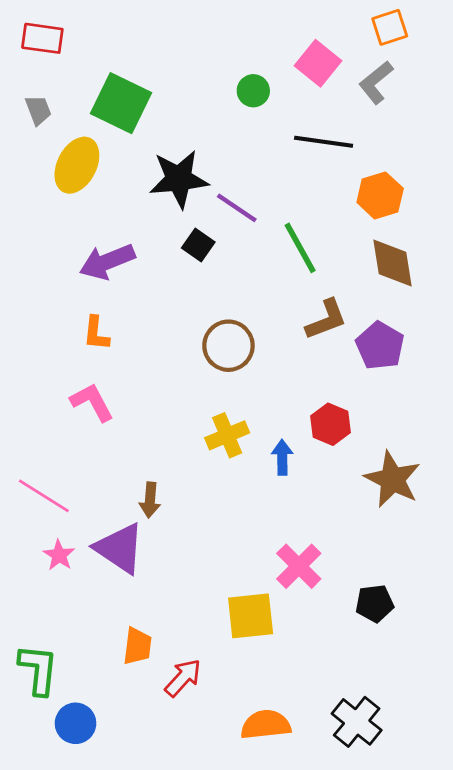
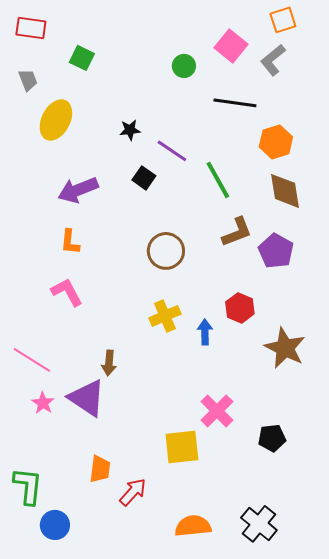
green square: (121, 103) -> (82, 58), moved, size x0.6
black star: (179, 179) -> (130, 130), size x0.5

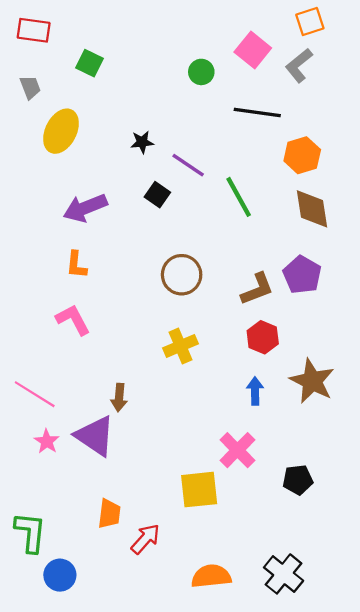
brown L-shape: (237, 232) -> (257, 289), moved
blue arrow: (205, 332) -> (255, 391), moved

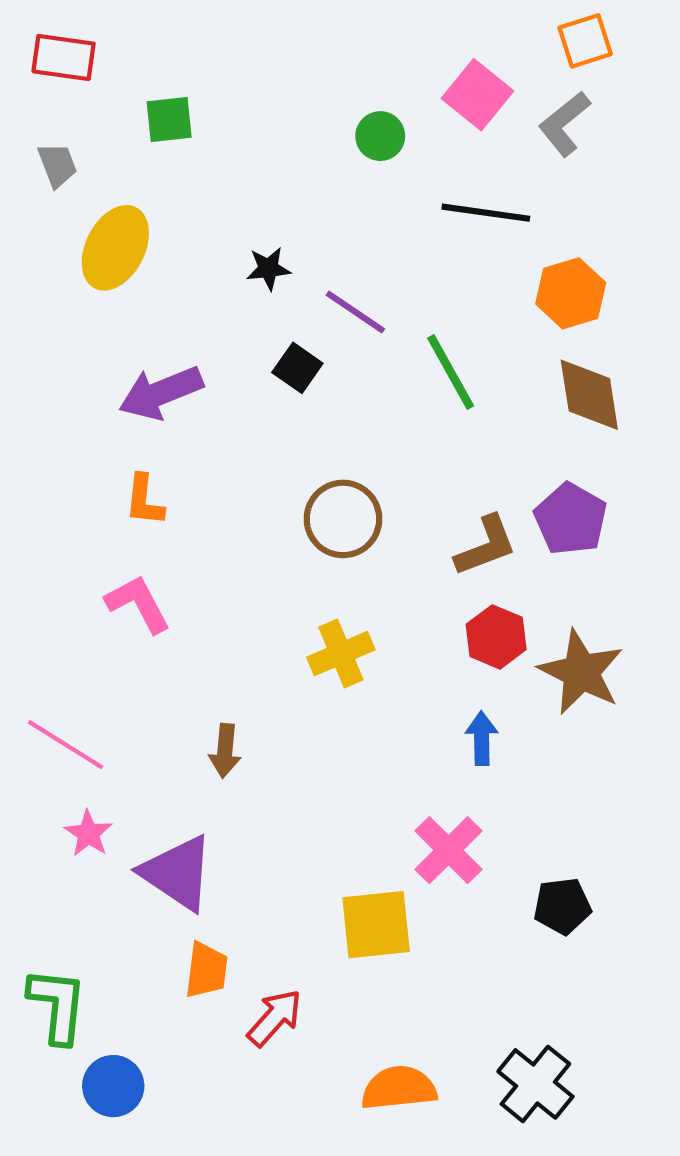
green square: (89, 63) -> (169, 119), turned -32
brown star: (312, 381) -> (581, 672), moved
purple triangle: (95, 436) -> (177, 873), moved

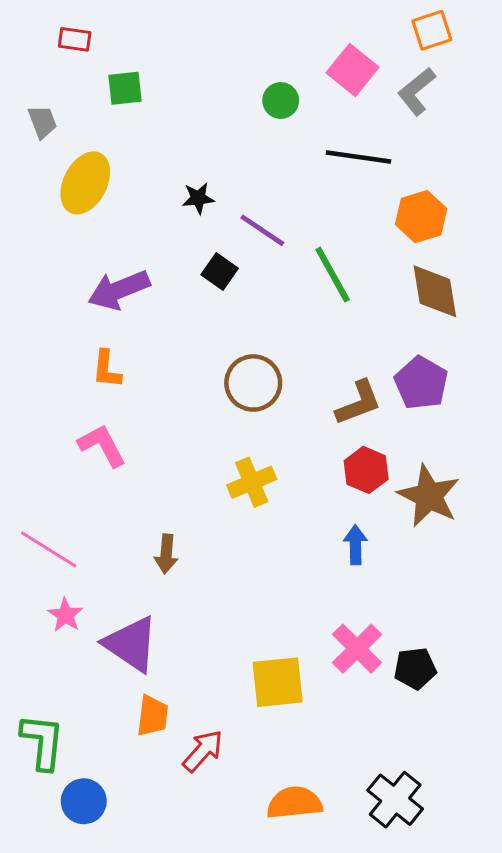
red rectangle: (64, 57) -> (75, 39), moved, size x0.7
pink cross: (449, 850) -> (357, 649), moved

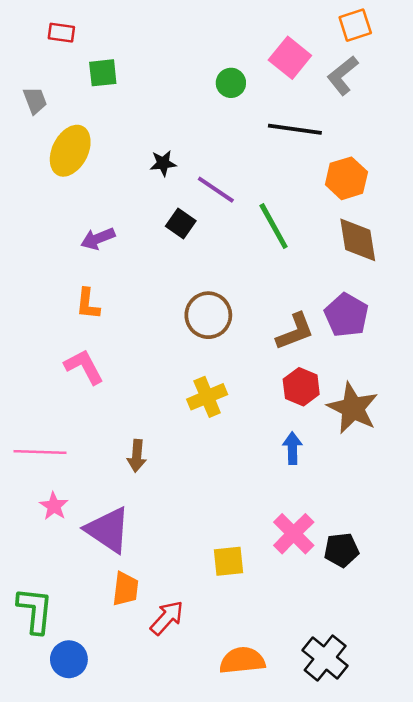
purple arrow: (119, 290) -> (98, 239), size x0.7
pink line: (49, 549) -> (40, 452), turned -30
yellow square: (278, 682) -> (228, 561), size x0.7

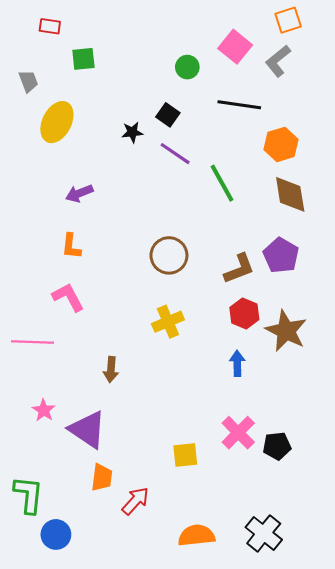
black square: (181, 224) -> (168, 115), moved
pink line: (40, 452) -> (33, 342), moved

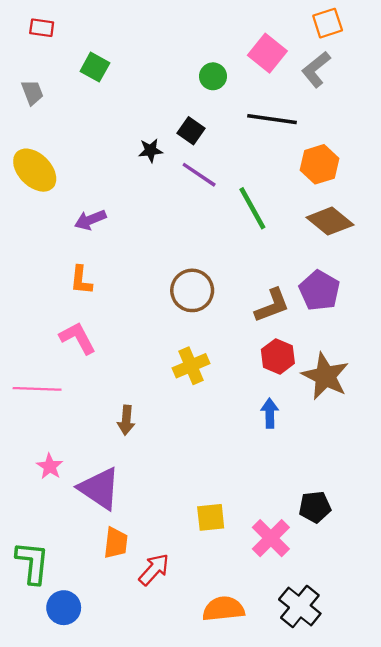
red rectangle: (50, 26) -> (42, 28), moved
green square: (83, 59) -> (95, 67), turned 35
yellow ellipse: (57, 122) -> (35, 170), moved, turned -72
brown diamond: (290, 194) -> (330, 221), turned -42
pink cross: (238, 433) -> (271, 538), moved

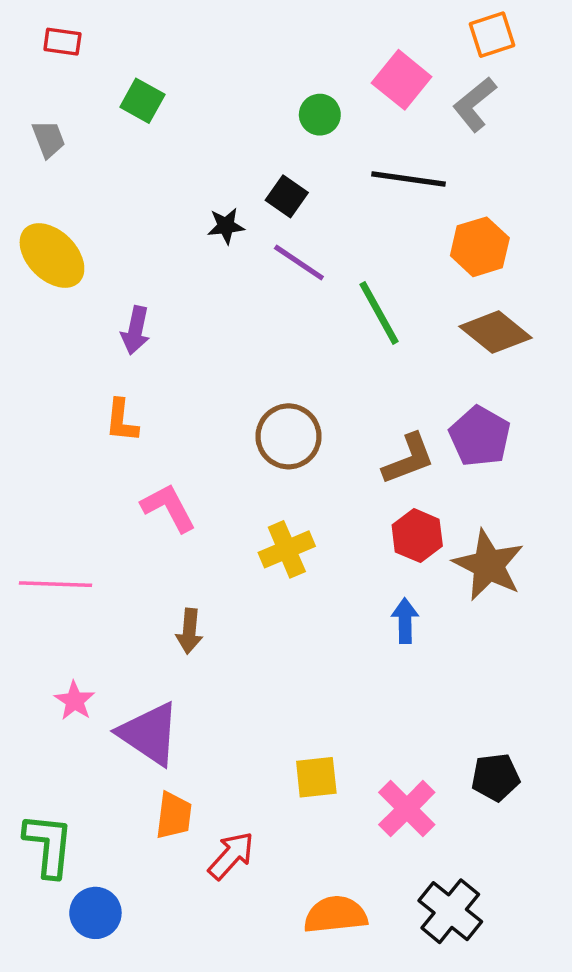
purple arrow: (90, 220) -> (135, 330), turned -56
pink L-shape: (78, 338) -> (168, 508), moved
black pentagon: (315, 507) -> (495, 777), moved

